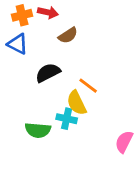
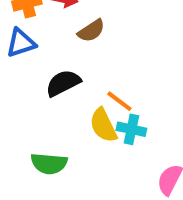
blue triangle: (18, 44) -> (21, 43), turned -45
cyan cross: (67, 119) -> (131, 129), moved

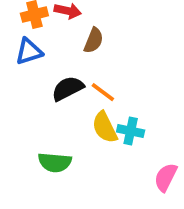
brown semicircle: (91, 31) -> (94, 40), turned -35
orange line: (119, 101) -> (103, 92), moved

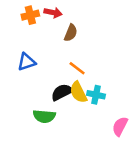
blue triangle: (29, 51) -> (27, 62), moved
black semicircle: (68, 88) -> (62, 92), moved

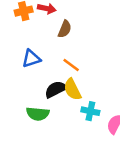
blue triangle: (27, 62) -> (31, 59), moved
cyan cross: (96, 95) -> (90, 111), moved

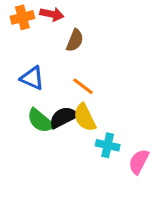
blue triangle: (31, 59) -> (32, 78), turned 42
green semicircle: (38, 114) -> (40, 121), moved, turned 35

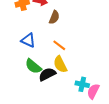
black semicircle: (63, 117) -> (47, 74), moved
cyan cross: (108, 145) -> (82, 84), moved

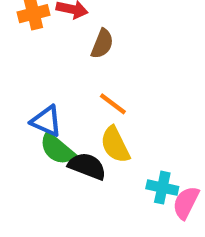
blue triangle: (28, 40) -> (46, 121), moved
black semicircle: (47, 74) -> (87, 166), turned 48

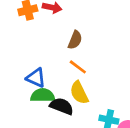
brown semicircle: (102, 44) -> (75, 40), moved
green semicircle: (57, 149) -> (43, 95), turned 140

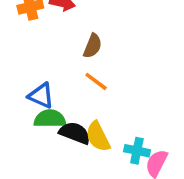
yellow semicircle: (79, 93) -> (98, 137), moved

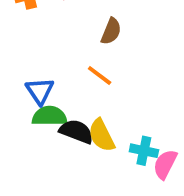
brown semicircle: (93, 46) -> (111, 31), moved
blue triangle: (41, 96) -> (40, 91), turned 32

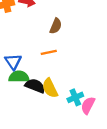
orange line: (100, 76) -> (49, 52), turned -49
cyan cross: (144, 151) -> (75, 97), turned -35

